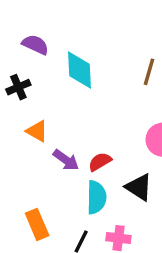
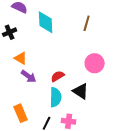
purple arrow: (66, 160) -> (29, 76), moved

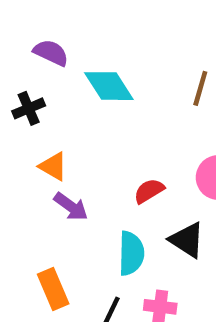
cyan diamond: (46, 22) -> (109, 86), turned -30
red semicircle: (58, 76) -> (149, 191), moved

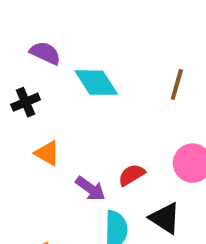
purple arrow: (71, 206) -> (90, 189), moved

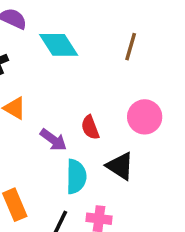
red semicircle: (132, 175) -> (90, 127), turned -80

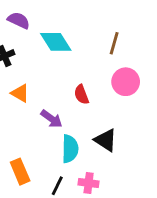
pink circle: (145, 117) -> (126, 82), moved
red semicircle: (90, 127) -> (81, 95), moved

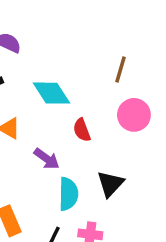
cyan diamond: (56, 42) -> (52, 93), moved
black triangle: (106, 140) -> (110, 184), turned 40

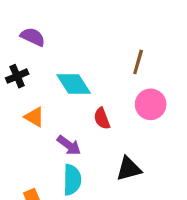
black triangle: (110, 184) -> (129, 169), turned 32
cyan semicircle: (68, 194) -> (72, 180), moved

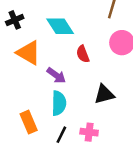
orange triangle: (34, 117) -> (29, 53), size x1.5

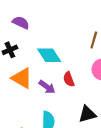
purple arrow: (56, 75) -> (47, 87), moved

